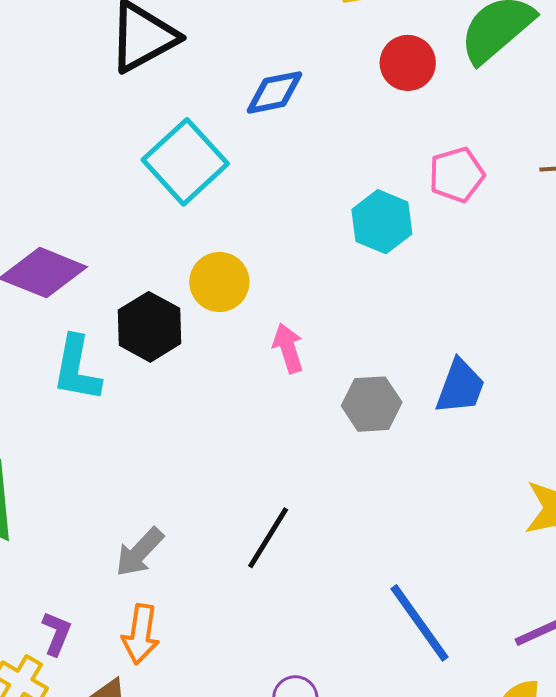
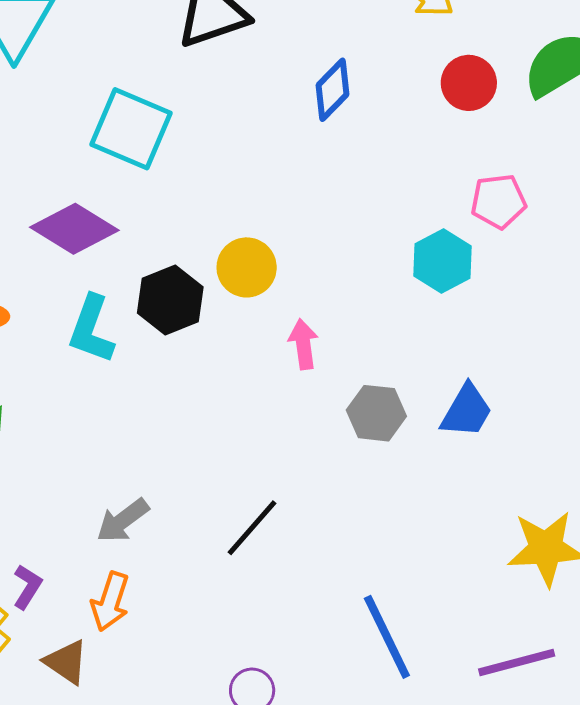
blue diamond: (274, 92) -> (332, 90), turned -44
cyan square: (185, 162) -> (131, 129), moved, turned -34
cyan hexagon: (382, 222) -> (442, 261), moved

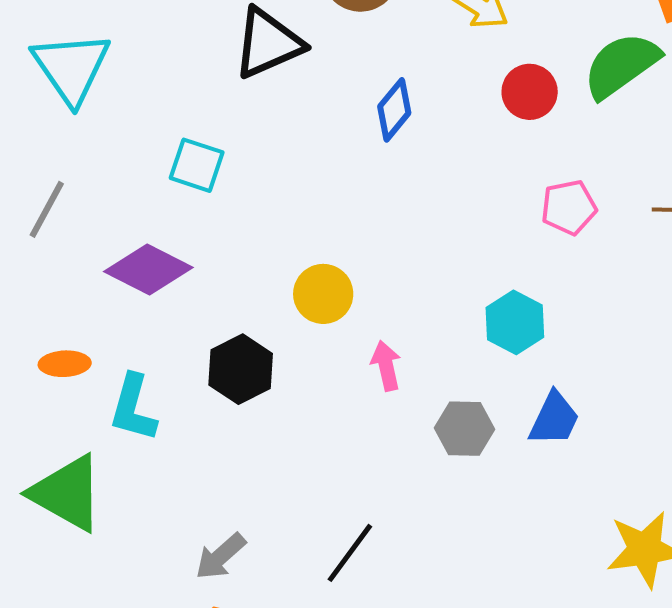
cyan square: (131, 129) -> (197, 165), size x0.7
cyan hexagon: (442, 261) -> (515, 322), moved
black hexagon: (170, 300) -> (241, 369), moved
cyan L-shape: (91, 329) -> (133, 408), moved

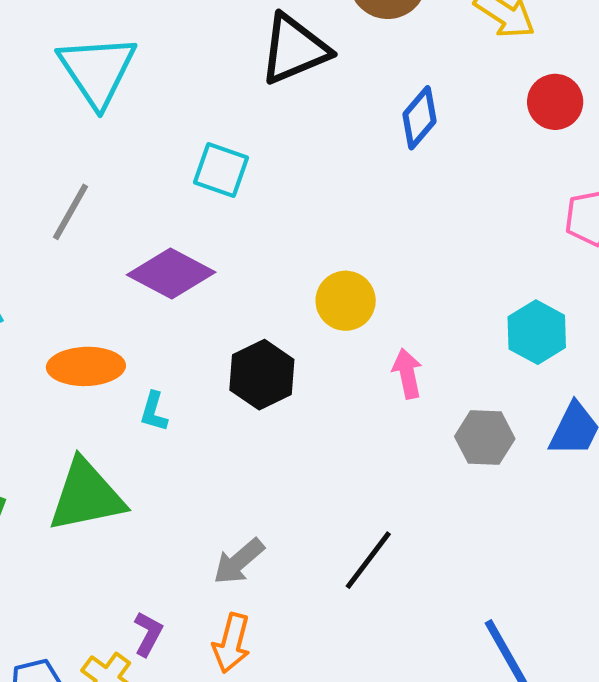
orange ellipse: (65, 364) -> (86, 366), size x1.5
cyan L-shape: (133, 408) -> (154, 412), size x0.6
green triangle: (67, 493) -> (86, 496), turned -42

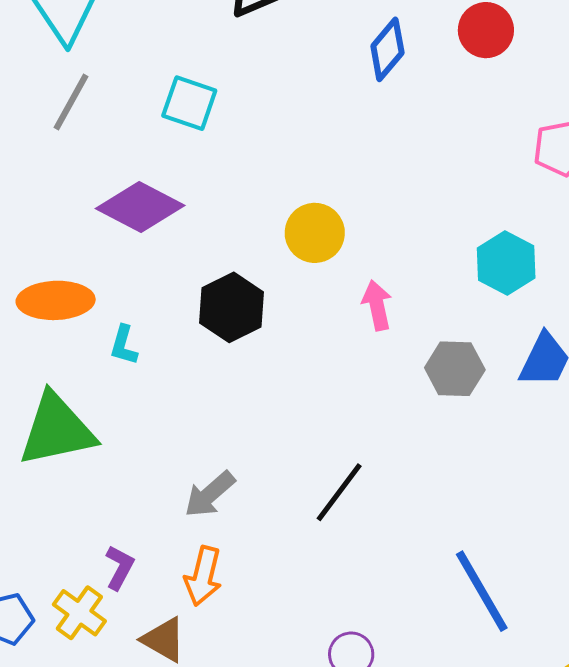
red circle: (555, 102) -> (486, 30), moved
gray line: (70, 212) -> (71, 102), moved

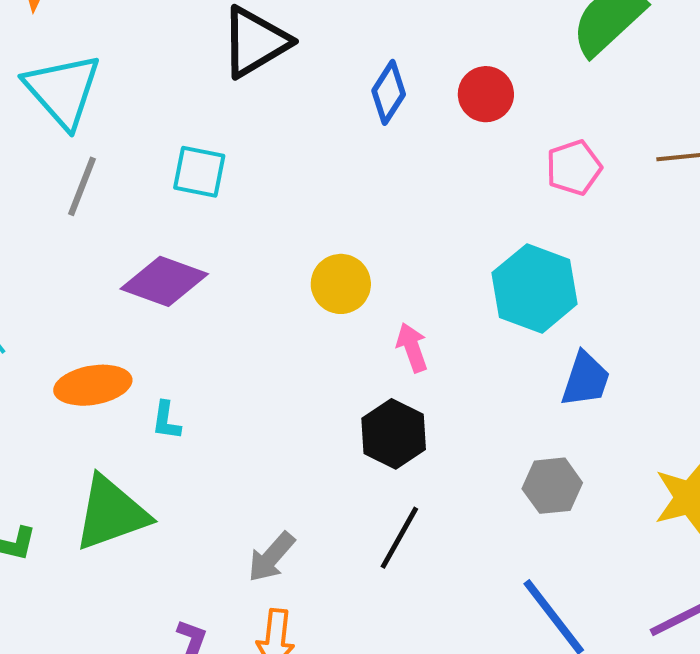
red circle: (486, 30) -> (486, 94), moved
cyan hexagon: (506, 263) -> (535, 288), size x1.4
black hexagon: (231, 307) -> (394, 434), moved
gray hexagon: (455, 369) -> (552, 486), moved

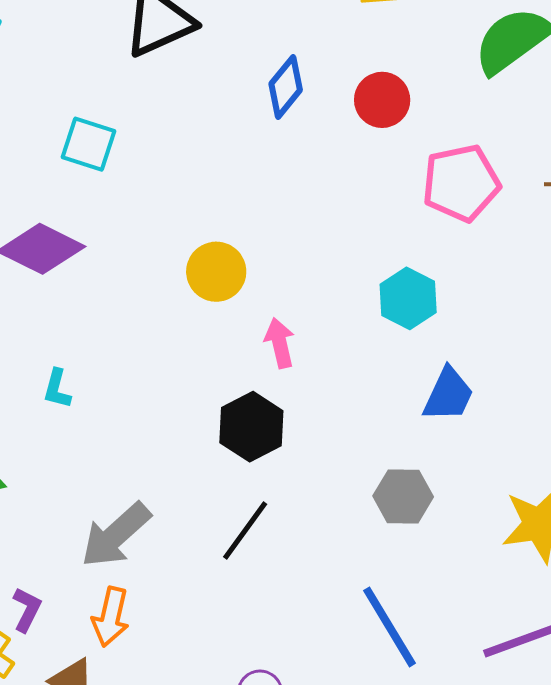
pink pentagon: (574, 168) -> (461, 183), size x1.4
cyan hexagon: (535, 288) -> (408, 298), size x0.7
cyan L-shape: (166, 420) -> (57, 389), moved
gray arrow: (271, 557) -> (116, 535), size x1.4

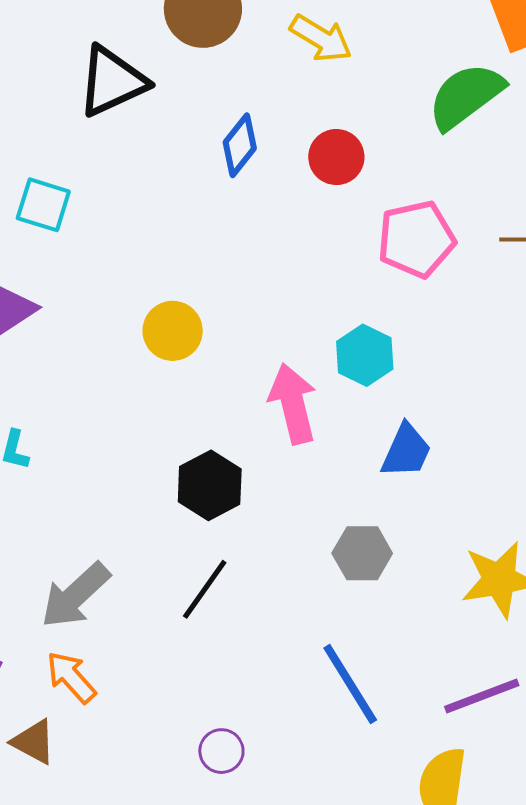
pink arrow: (280, 343) -> (293, 404), moved, size x1.6
orange arrow: (111, 617) -> (71, 677), turned 126

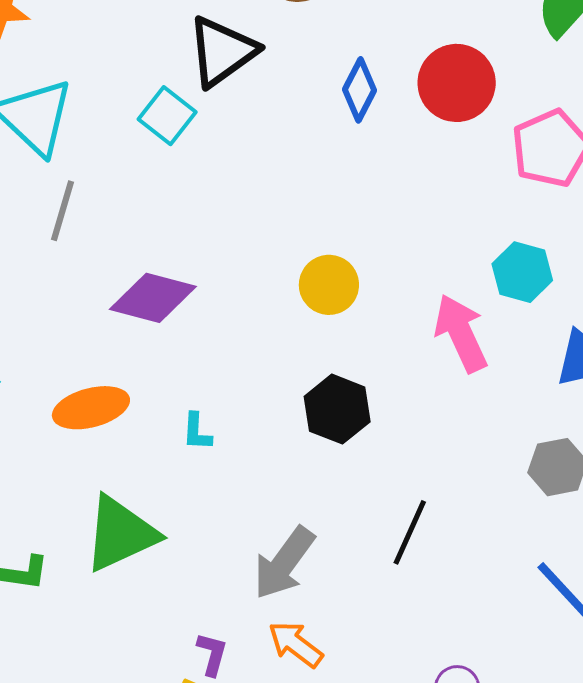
red circle: (336, 157) -> (457, 83), size x1.4
cyan square: (43, 205) -> (167, 116), moved, turned 32
black hexagon: (210, 485) -> (337, 409), moved

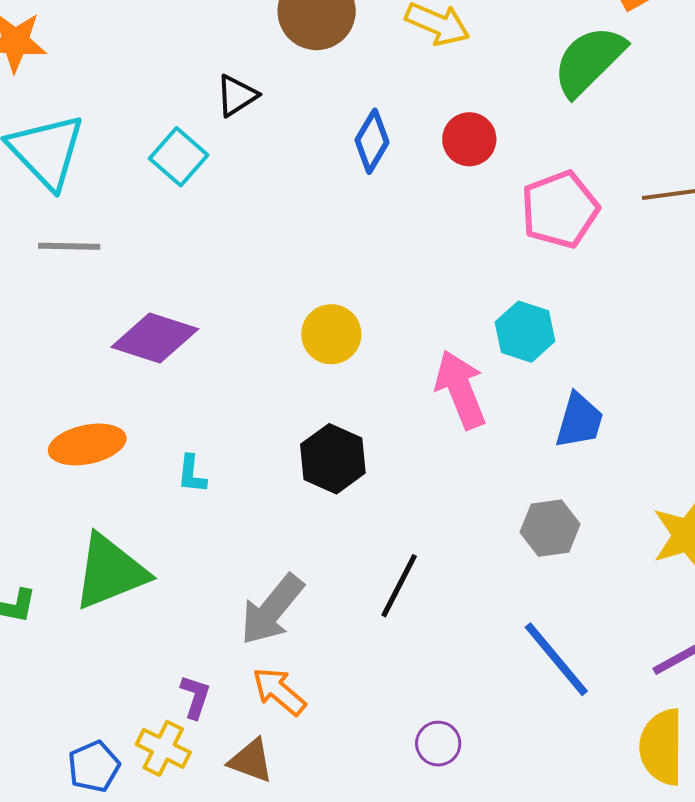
black triangle: (222, 51) -> (237, 96), size x0.6
red circle: (457, 83) -> (469, 139), size x0.7
gray line: (62, 211) -> (69, 246), turned 72

